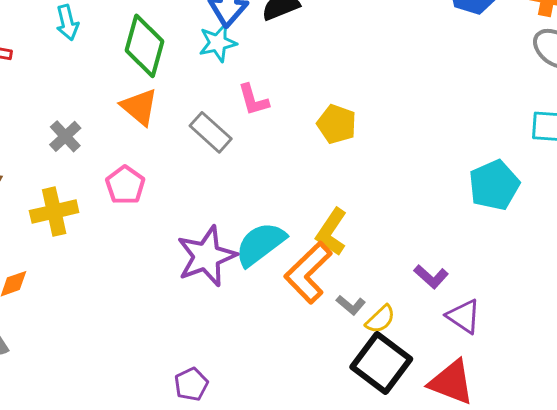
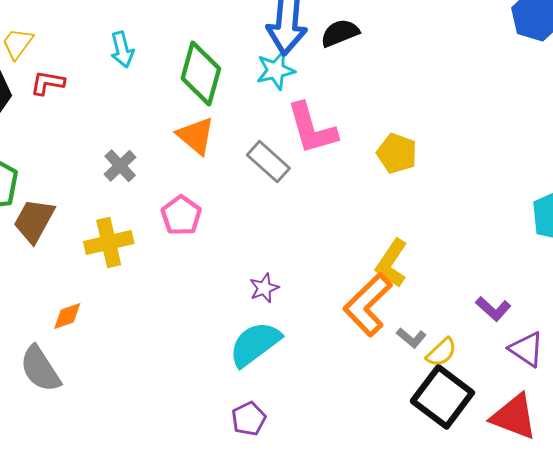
pink L-shape: (253, 100) -> (312, 128), size x1.6
cyan semicircle: (260, 244) -> (255, 344), moved
purple star: (207, 256) -> (264, 288), size x0.5

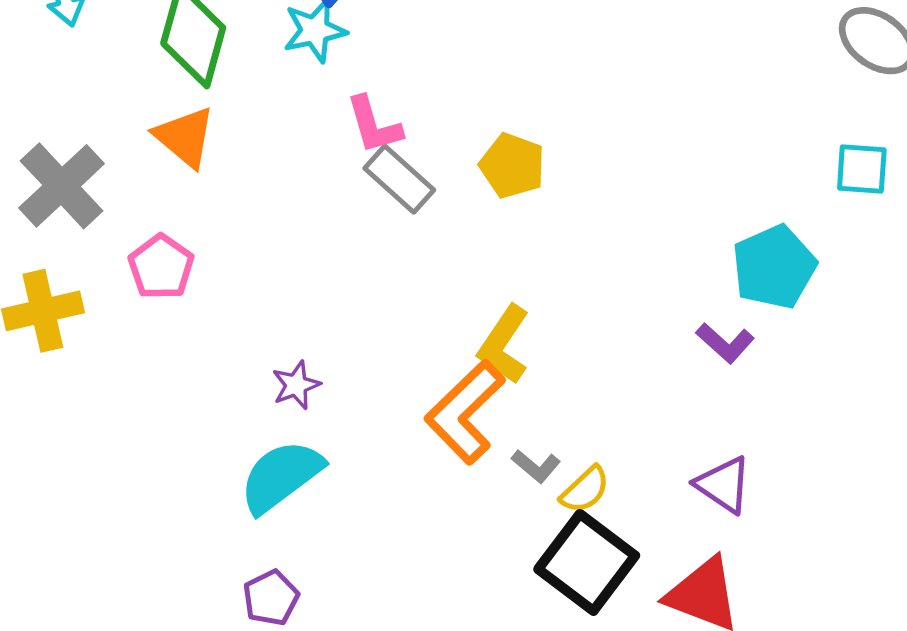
pink L-shape: (312, 128) -> (374, 125), size x0.7
gray rectangle: (268, 162) -> (399, 179), moved
gray cross: (120, 166) -> (62, 186), size x1.6
purple L-shape: (493, 309) -> (725, 343), moved

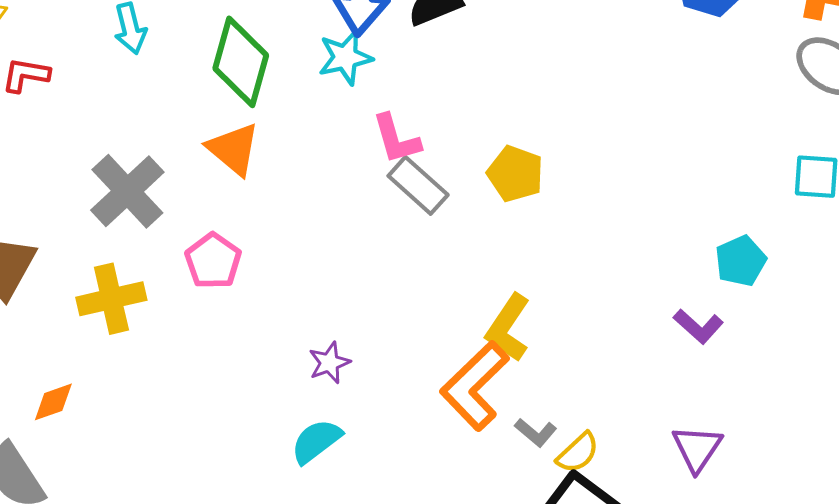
cyan pentagon: (774, 267) -> (741, 261), size x0.7
cyan semicircle: (281, 476) -> (316, 441), size x0.7
purple triangle: (723, 485) -> (697, 448), turned 30

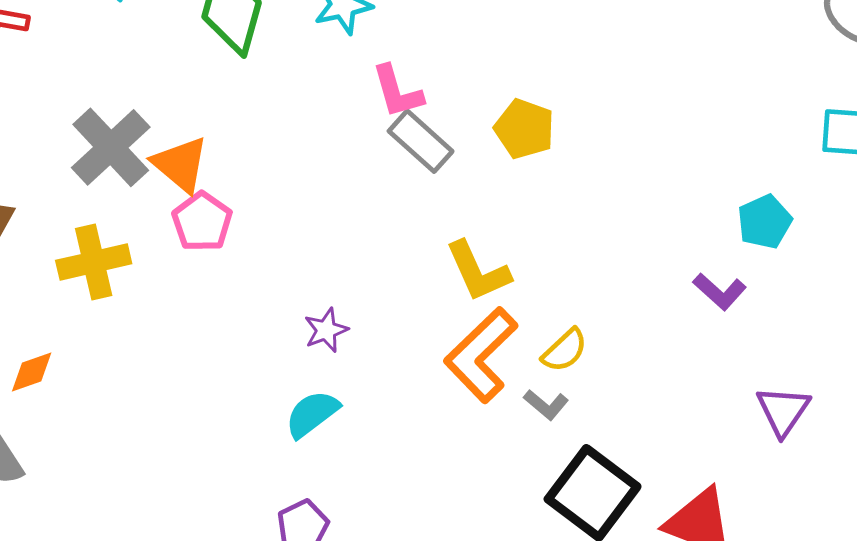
orange triangle: (233, 149) -> (180, 164), moved
yellow L-shape: (508, 328) -> (478, 271), moved, turned -58
purple triangle: (697, 448) -> (783, 411), moved
yellow semicircle: (578, 453) -> (565, 350), moved

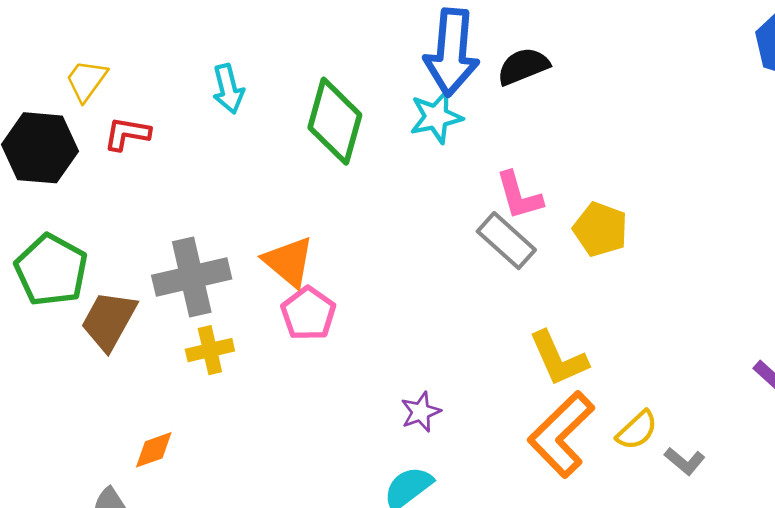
pink L-shape: (397, 92) -> (519, 196), moved
gray cross: (111, 147) -> (192, 277), moved, turned 30
yellow cross: (94, 262) -> (210, 350), size x0.7
gray L-shape: (546, 405) -> (685, 461), moved

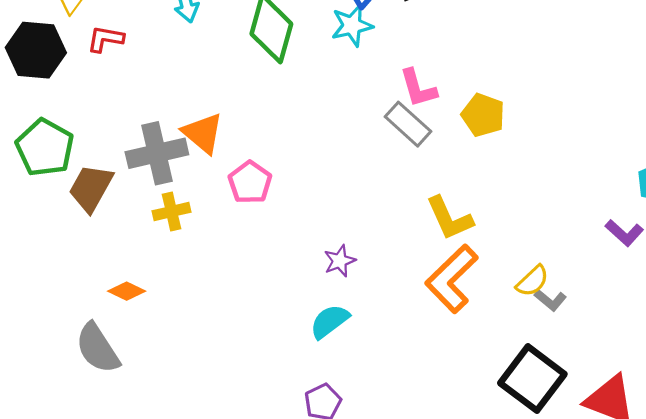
orange triangle: (289, 262) -> (203, 133), moved
yellow semicircle: (637, 430) -> (532, 281), moved
orange diamond: (154, 450) -> (127, 291), turned 45

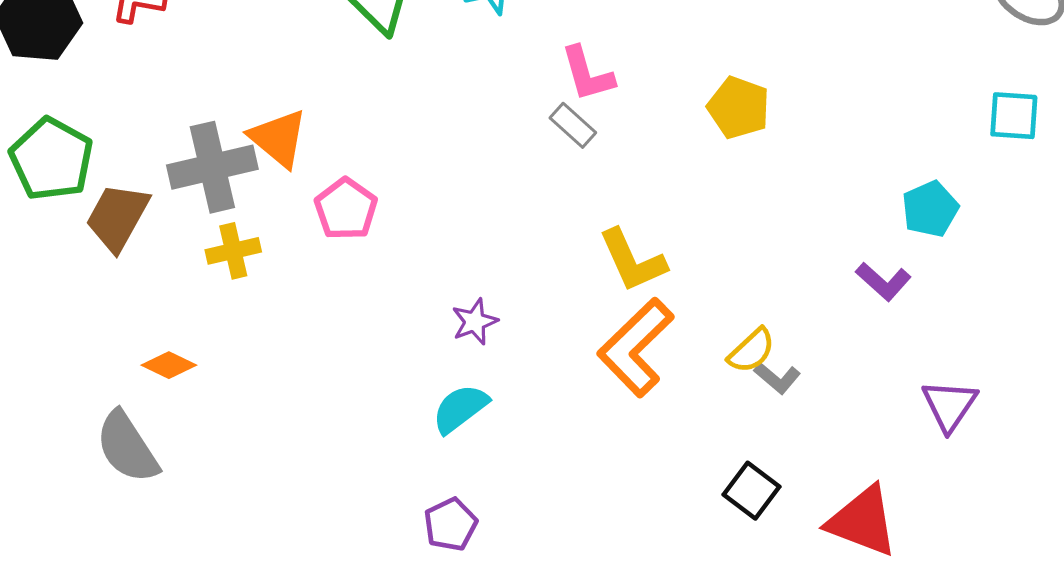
yellow pentagon: (483, 115) -> (739, 108), moved
gray rectangle: (408, 124) -> (573, 125), size x0.7
black square: (532, 379) -> (751, 491), size x0.6

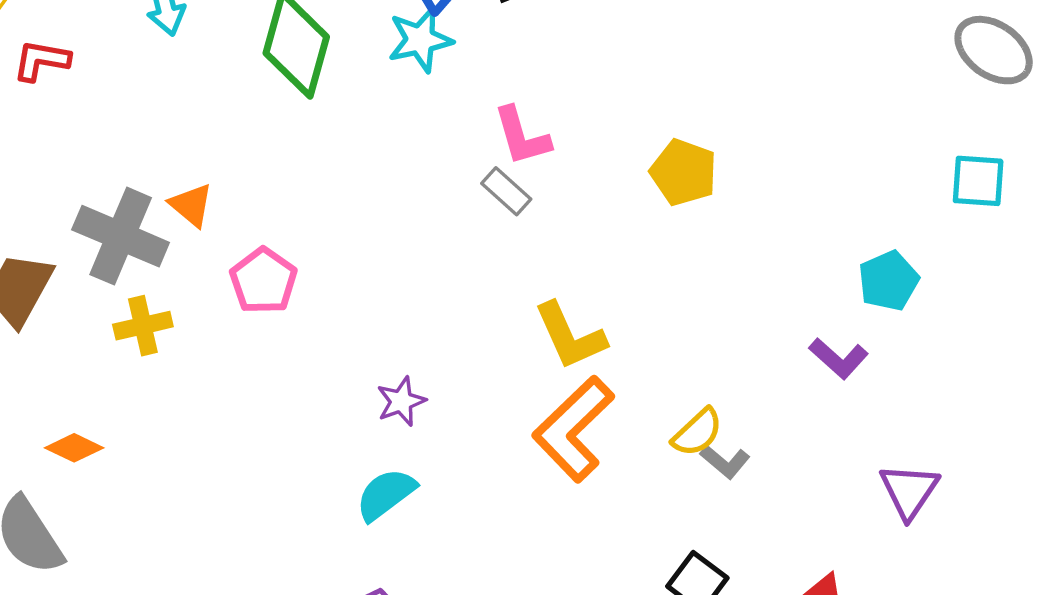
orange triangle: (278, 138) -> (191, 205), size x0.7
gray cross: (212, 167) -> (121, 236), turned 36

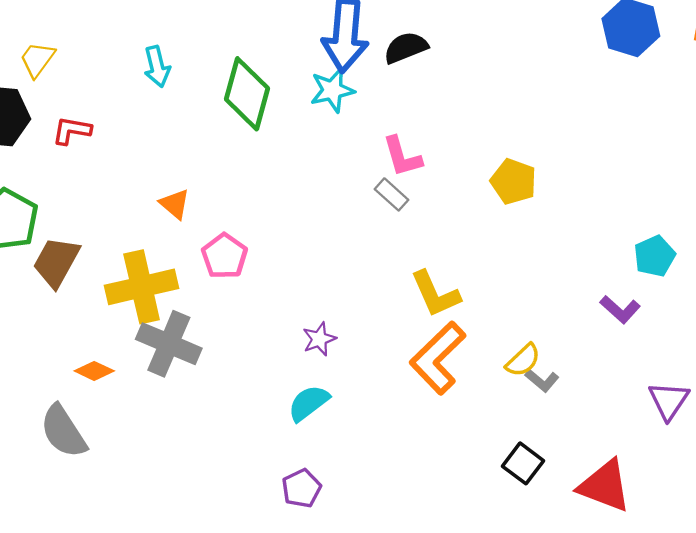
red L-shape: (41, 60) -> (72, 131), moved
gray cross: (121, 236) -> (169, 344), moved
yellow cross: (143, 326) -> (142, 287), size x1.8

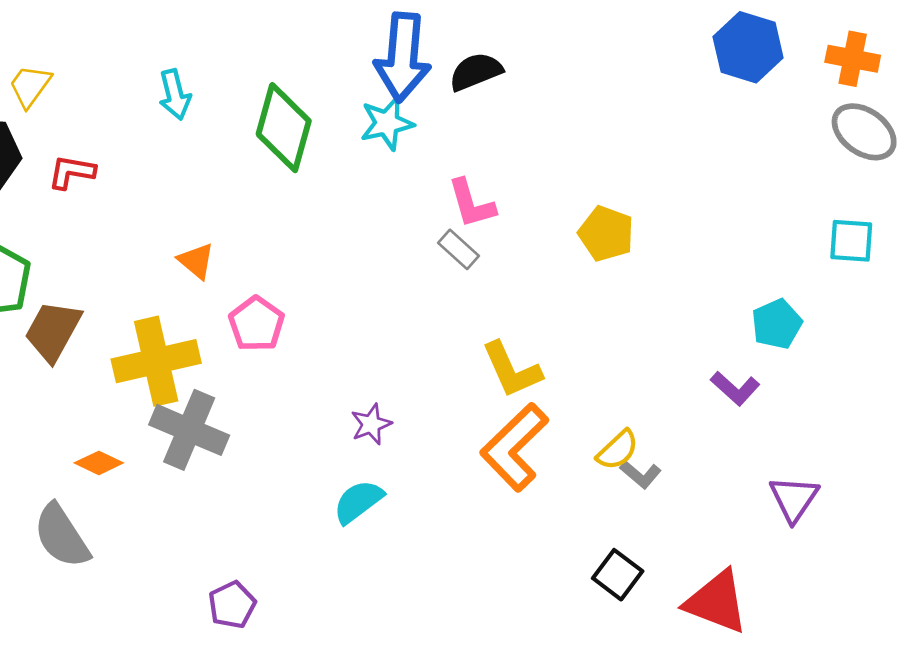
purple pentagon: (301, 488) -> (232, 605), moved

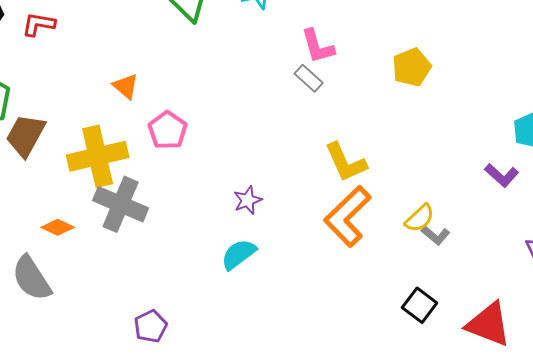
yellow pentagon: (606, 234) -> (412, 67), turned 30

